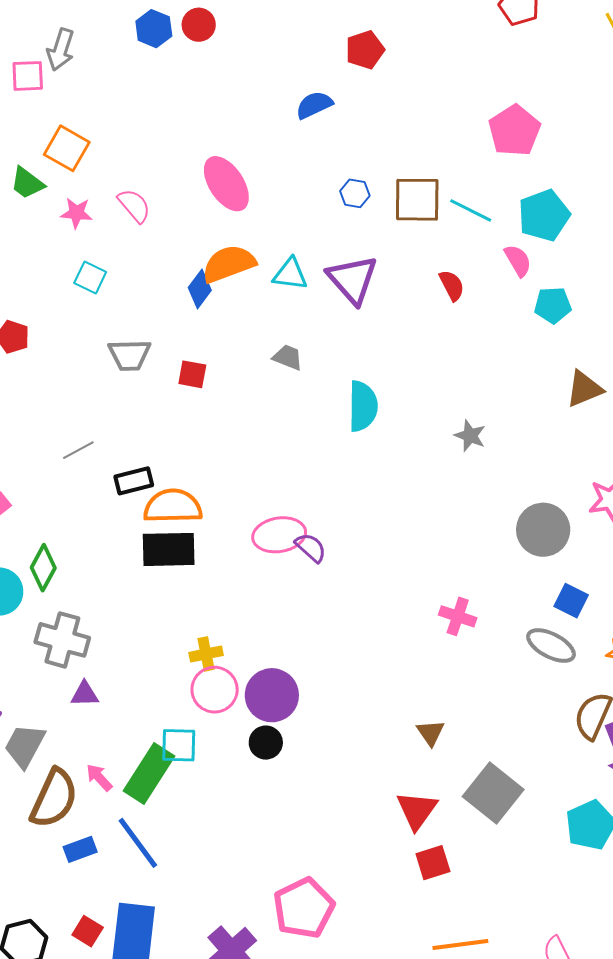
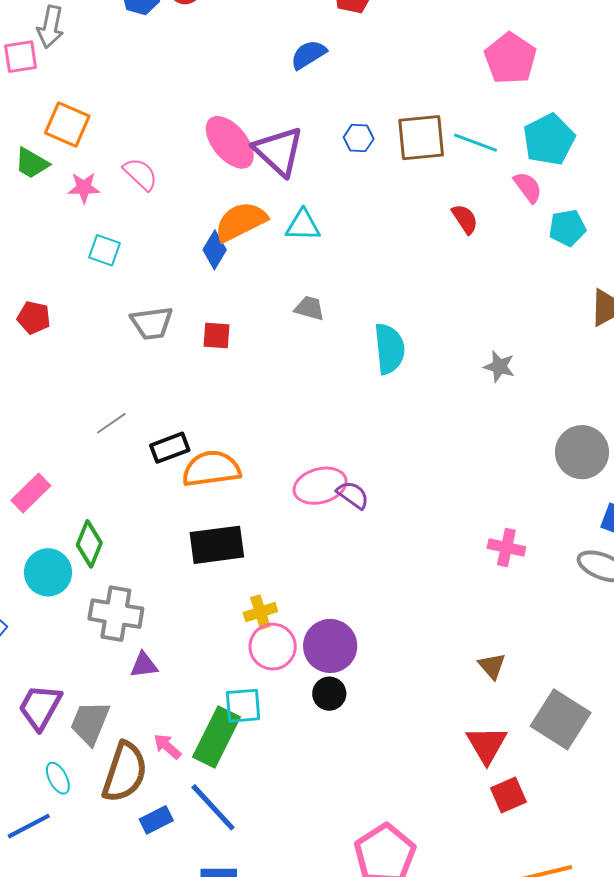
purple triangle: (352, 279) -> (279, 151), moved
black rectangle: (169, 549) -> (217, 545), moved

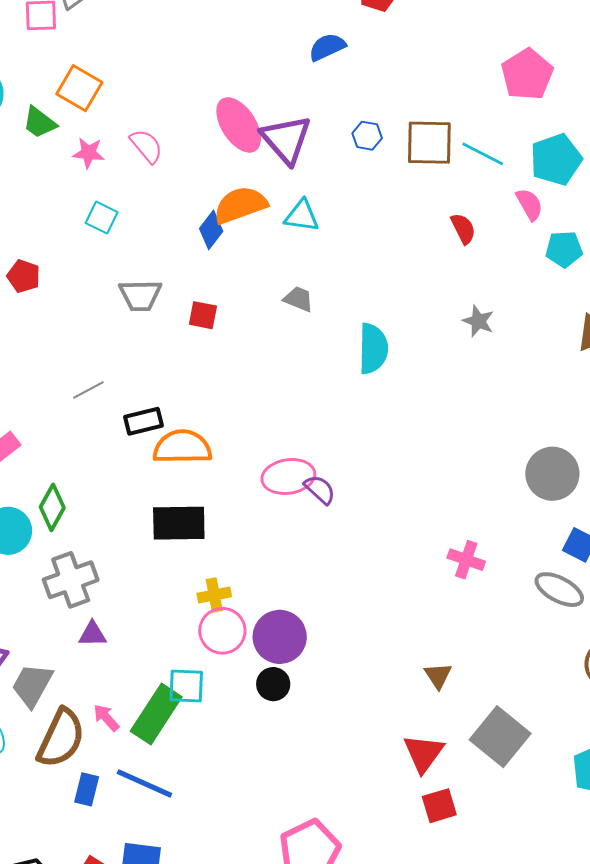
gray star: (499, 367) -> (478, 321), moved
gray cross: (116, 614) -> (71, 580), turned -36
blue line: (213, 807) -> (144, 783), turned -30
blue rectangle: (156, 820) -> (87, 789), turned -56

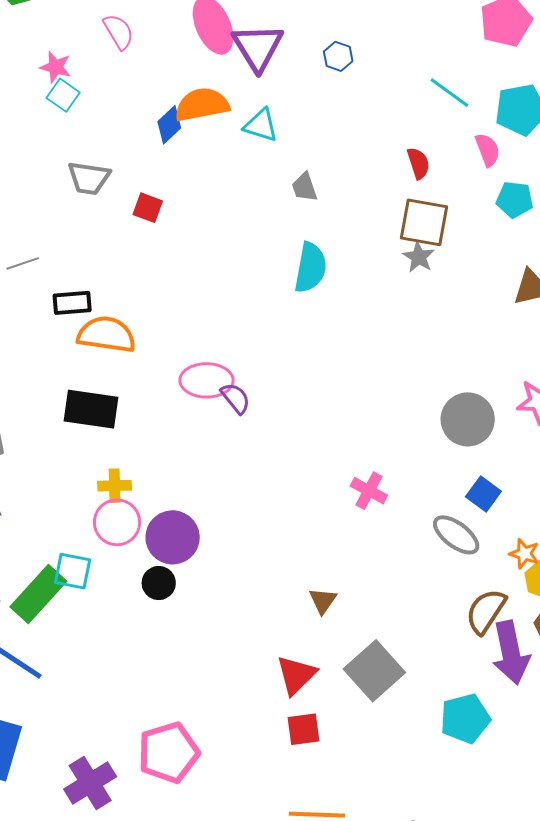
brown square: (429, 143) -> (424, 222), moved
pink star: (89, 153) -> (56, 67), moved
gray trapezoid: (298, 299) -> (304, 187), moved, turned -140

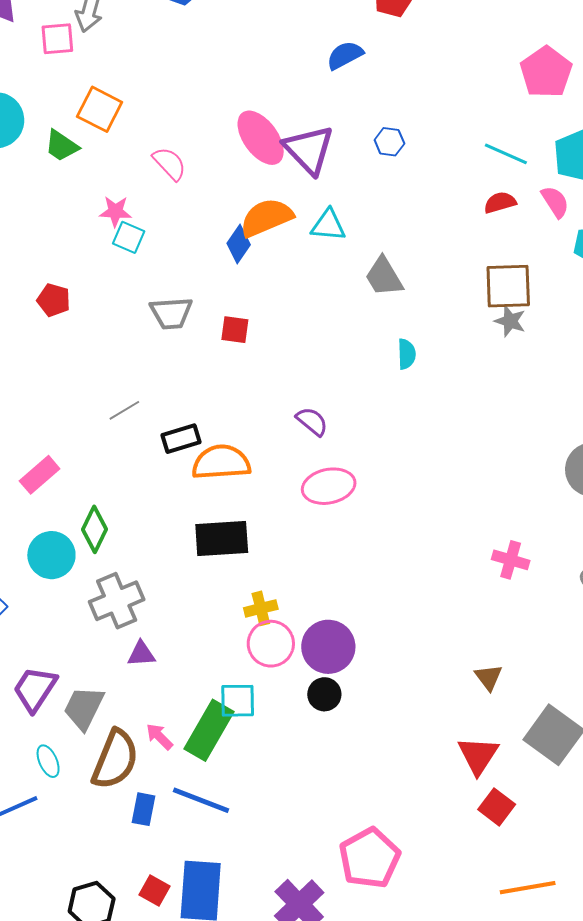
red semicircle: (418, 163) -> (500, 202), moved, turned -76
gray trapezoid: (304, 187) -> (384, 277), size x1.4
cyan semicircle: (310, 268) -> (407, 354), size x0.6
purple semicircle: (236, 398) -> (312, 421), moved
red square: (304, 729) -> (497, 807), turned -33

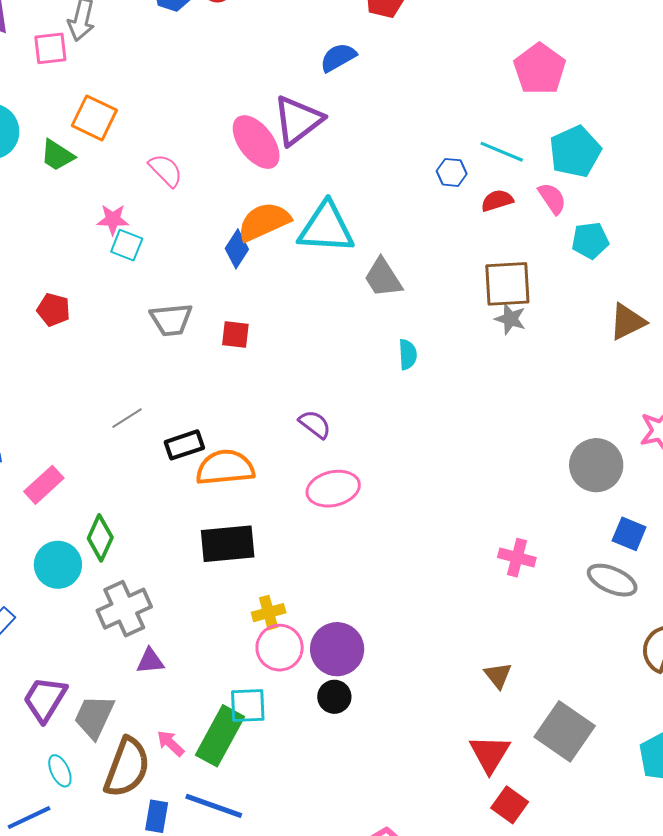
blue hexagon: (389, 142) -> (452, 172), moved
purple triangle: (309, 150) -> (298, 120), moved, turned 38
cyan triangle: (328, 225) -> (326, 228), size x1.6

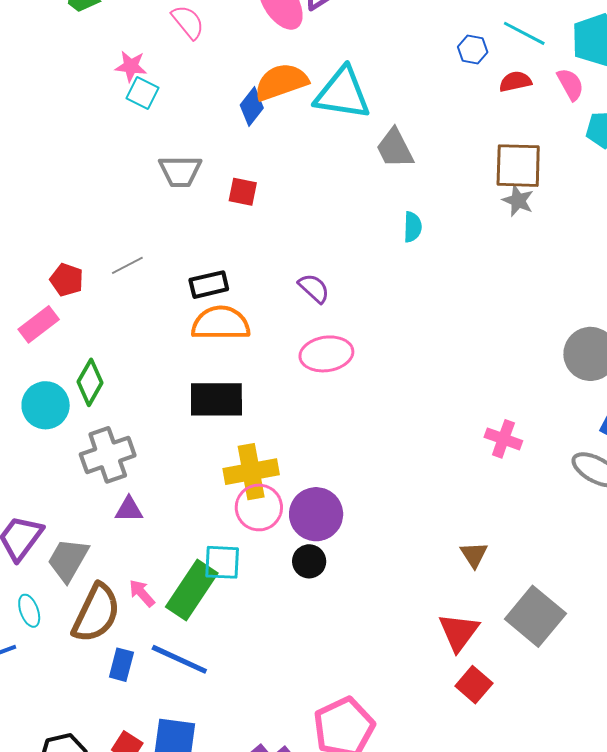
red pentagon: (53, 310) -> (67, 280), moved
black rectangle: (184, 445) -> (209, 285), moved
yellow cross: (269, 613) -> (251, 472), size x1.6

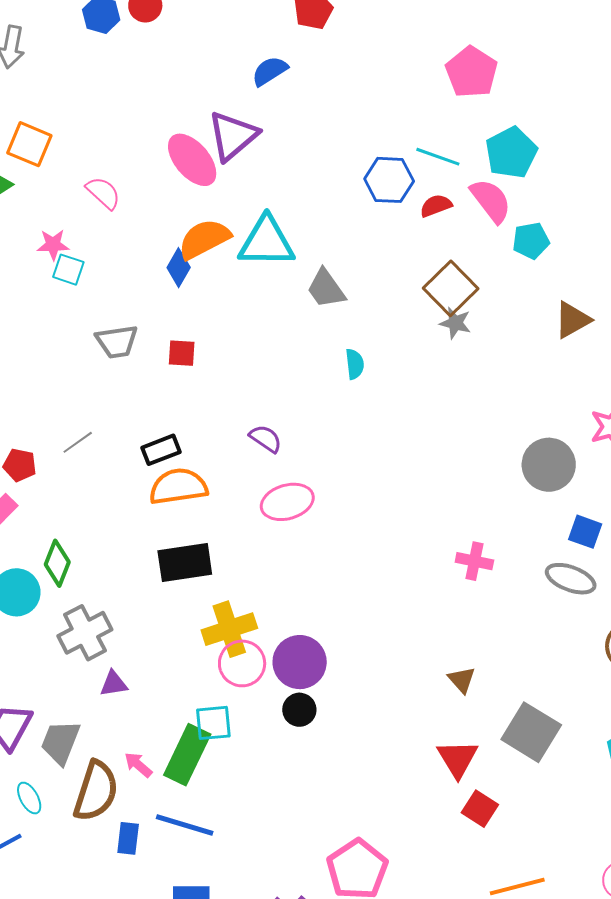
blue hexagon: (473, 50) -> (389, 180), size x1.6
pink semicircle: (570, 84) -> (491, 201), size x1.4
brown square: (518, 166) -> (451, 288), turned -38

